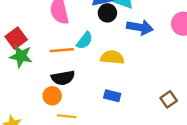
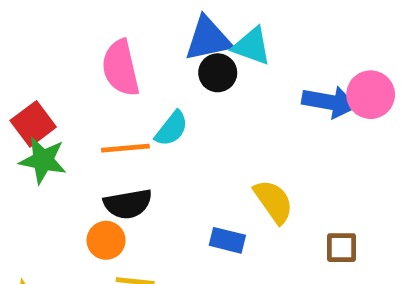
blue arrow: (140, 27) -> (329, 102), moved
yellow semicircle: (112, 57) -> (274, 201), moved, turned 50
brown square: (169, 99) -> (341, 248), turned 35

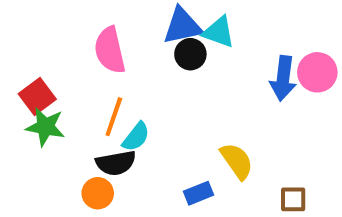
blue arrow: (329, 102) -> (283, 78), turned 87
cyan semicircle: (172, 129) -> (136, 137), moved
orange line: (125, 148) -> (114, 117), turned -66
blue rectangle: (227, 240) -> (198, 193), turned -36

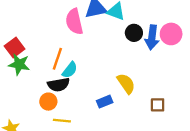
pink semicircle: (110, 50) -> (74, 22), moved
black circle: (190, 54) -> (134, 33), moved

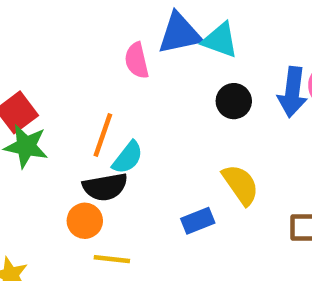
pink semicircle: (74, 22) -> (137, 60), size x0.7
black circle: (134, 33) -> (234, 101), moved

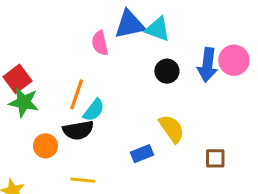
orange circle: (85, 221) -> (45, 146), moved

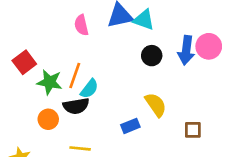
pink semicircle: (100, 43) -> (81, 25), moved
green star: (24, 102) -> (50, 82), moved

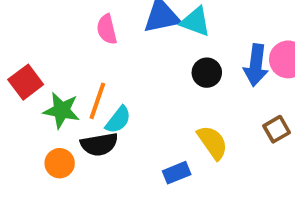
brown square: (193, 130) -> (277, 129), moved, turned -30

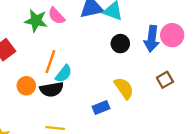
pink semicircle: (107, 29) -> (56, 16), turned -30
green star: (62, 110) -> (36, 21), moved
orange circle: (60, 163) -> (26, 86), moved

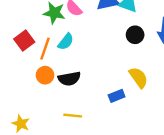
orange line: (50, 62) -> (45, 49), moved
cyan semicircle: (64, 74) -> (66, 42), moved

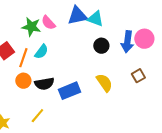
blue rectangle: (117, 96) -> (69, 91), moved, size x1.5
yellow line: (73, 116) -> (37, 116), moved, turned -56

